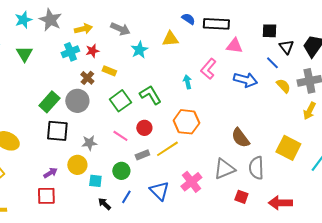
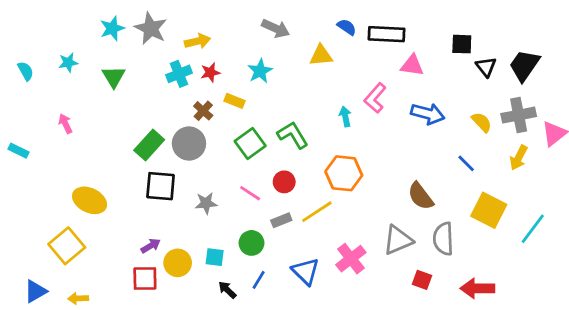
gray arrow: (120, 29) -> (276, 28), moved
cyan star: (139, 50) -> (260, 71), moved
blue line: (272, 63) -> (466, 163), moved
yellow circle: (77, 165) -> (178, 263), moved

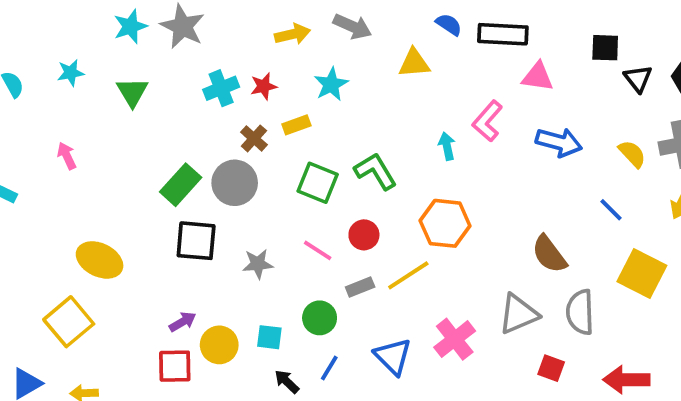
yellow arrow: (197, 41) -> (293, 34), moved
yellow rectangle: (234, 101) -> (296, 125), turned -42
green square: (250, 144) -> (318, 183), turned -32

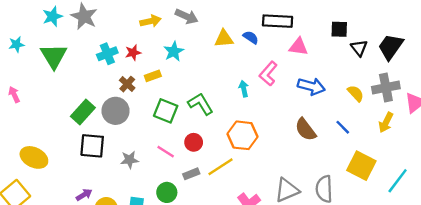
blue semicircle: (449, 25) -> (251, 37), moved
green triangle: (132, 92) -> (54, 56), size x1.4
brown semicircle: (549, 254) -> (305, 129), moved

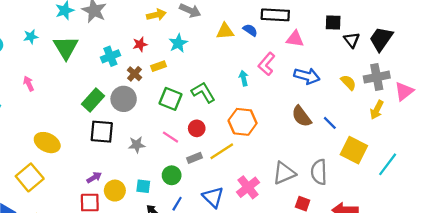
cyan cross: (107, 54) -> (110, 56), moved
blue line: (343, 127) -> (330, 123), moved

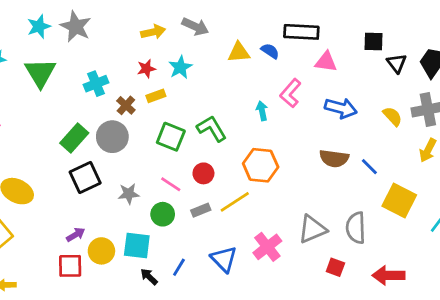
red star: (140, 44) -> (146, 69), moved
brown semicircle: (301, 116) -> (334, 158), turned -45
black square: (102, 132) -> (85, 177), turned -30
green circle: (172, 175) -> (163, 214), moved
cyan square: (143, 186) -> (137, 245), size x1.5

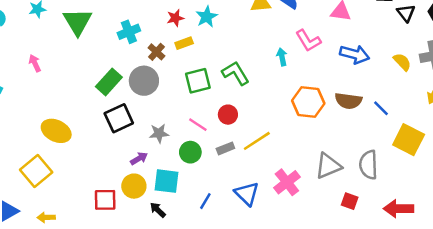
pink L-shape: (291, 93) -> (308, 41), turned -72
green square: (171, 137) -> (198, 81), turned -36
orange hexagon: (261, 165) -> (308, 102), moved
purple arrow: (76, 235) -> (139, 158), moved
black arrow: (149, 277) -> (158, 210), moved

